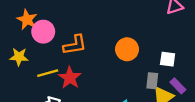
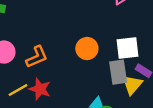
white square: (168, 59) -> (127, 48), size x1.5
gray rectangle: (152, 81) -> (118, 72), size x1.5

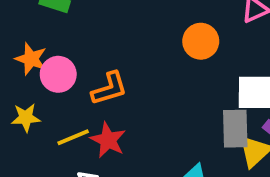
orange circle: (87, 49) -> (201, 41), moved

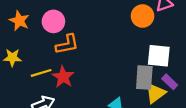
orange circle: (201, 41) -> (143, 16), moved
pink circle: (58, 74) -> (53, 21), moved

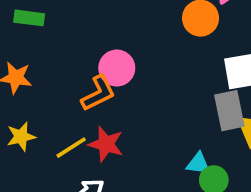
pink circle: (53, 21) -> (117, 68), moved

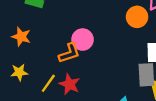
yellow line: (71, 148) -> (48, 83), turned -30

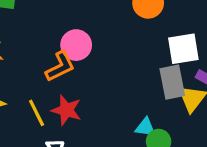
yellow line: (48, 83) -> (37, 113), turned -54

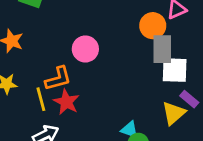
orange L-shape: (60, 66) -> (58, 79), moved
gray rectangle: (172, 82) -> (162, 49), moved

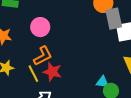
pink circle: (85, 49) -> (40, 27), moved

